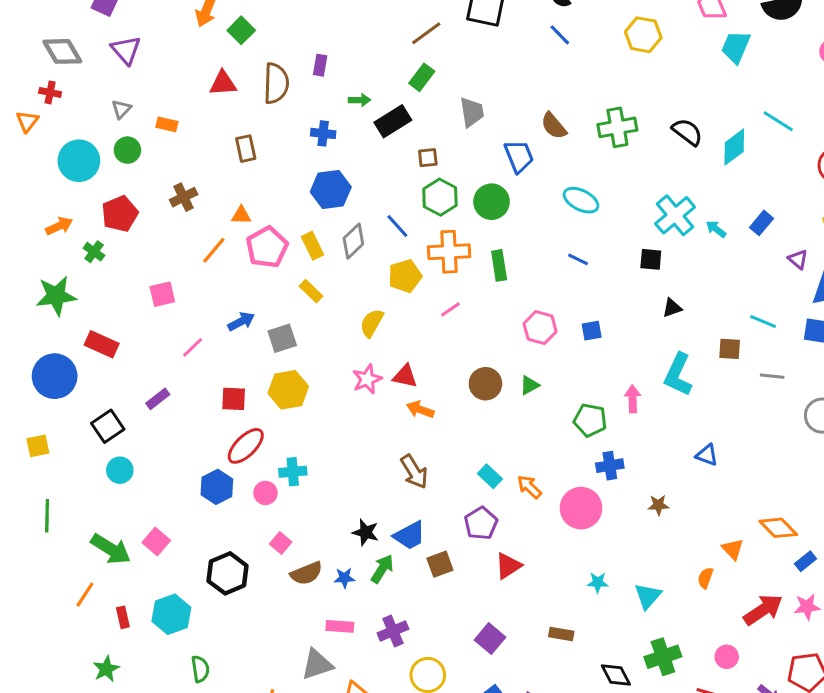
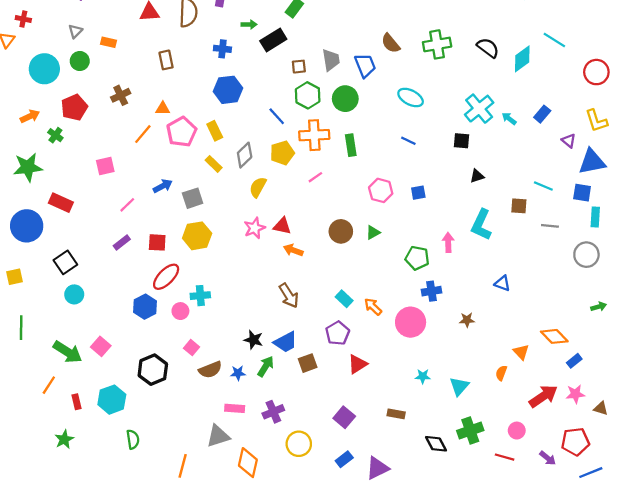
gray trapezoid: (472, 112) -> (331, 60), moved
gray diamond: (353, 241) -> (245, 155), moved
purple rectangle: (158, 399) -> (122, 242), moved

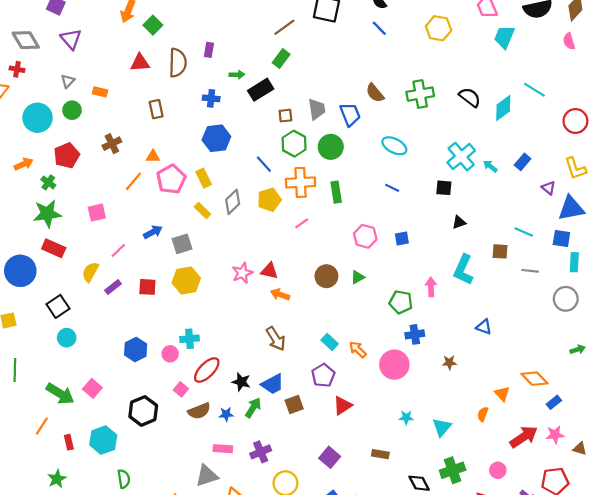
green star: (28, 167) -> (47, 214), moved
yellow semicircle: (258, 187) -> (90, 272), moved
red ellipse: (166, 277) -> (207, 370), moved

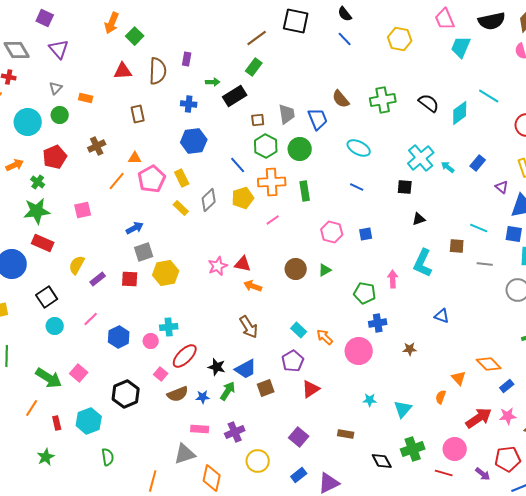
gray square: (182, 244) -> (144, 252), moved
pink line: (118, 250) -> (91, 319), moved
pink circle: (498, 470) -> (455, 449), size x1.5

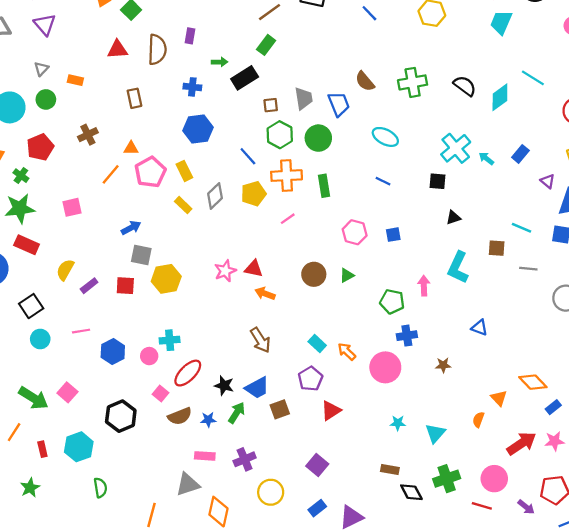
gray square: (144, 252) -> (141, 255), turned 30
pink line: (91, 319) -> (81, 331), turned 35
brown rectangle: (346, 434) -> (390, 470), moved

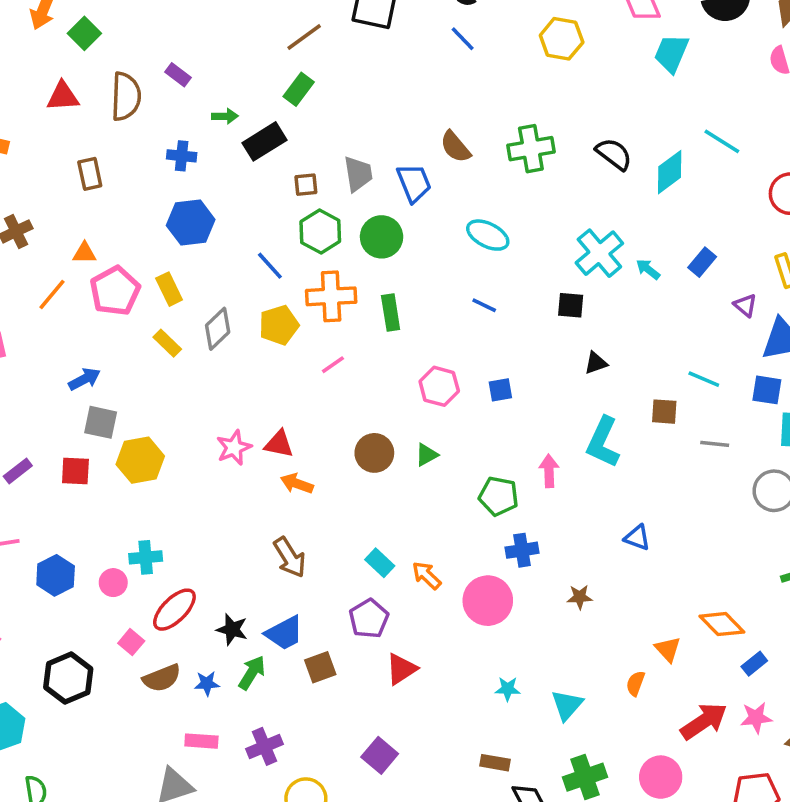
purple rectangle: (190, 36) -> (178, 75), turned -63

